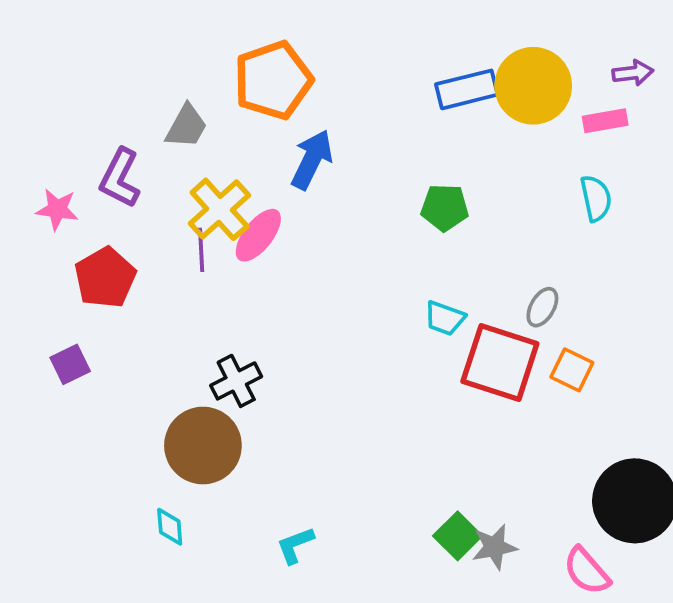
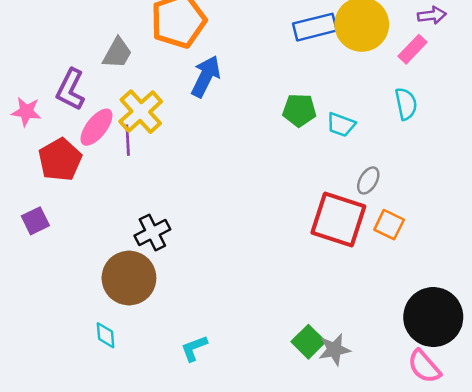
pink rectangle: (605, 121) -> (412, 49), turned -36
pink ellipse: (258, 235) -> (96, 127), moved
cyan trapezoid: (445, 318) -> (341, 125), moved
pink semicircle: (587, 571) -> (424, 366), moved

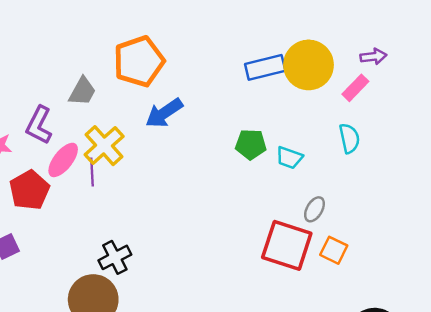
blue arrow: (206, 76) -> (164, 113), turned -150

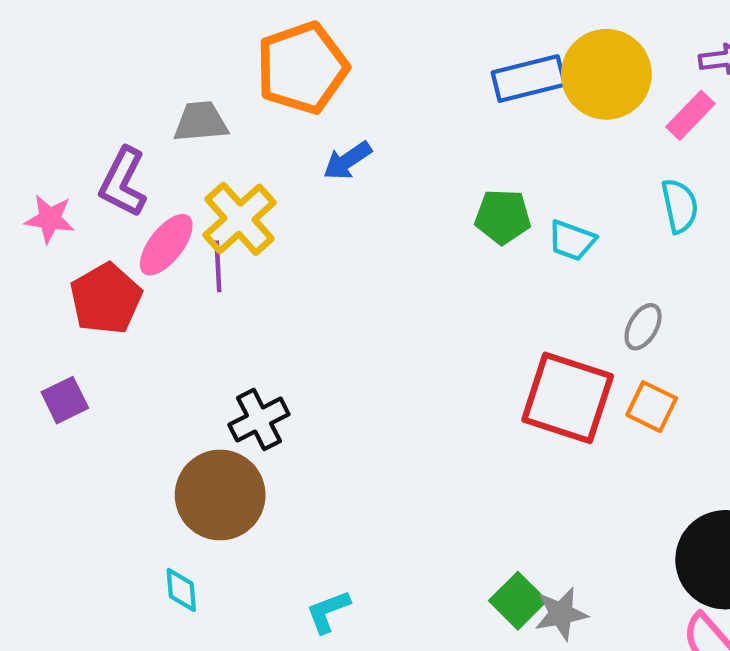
gray trapezoid: (82, 91) -> (201, 122), turned -124
blue arrow: (164, 113) -> (347, 161), size x0.7
gray ellipse: (315, 209) -> (643, 327), moved

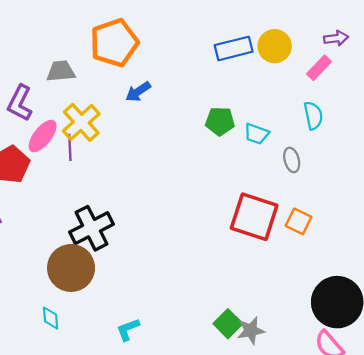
yellow circle: (606, 74) -> (275, 46), size x0.7
gray ellipse: (643, 327) -> (292, 160), moved, turned -45
black cross: (259, 419) -> (91, 228), size x1.4

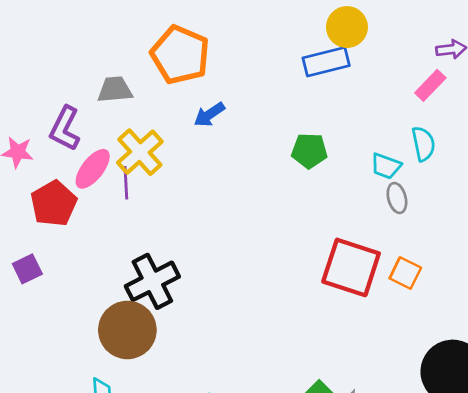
orange pentagon: (114, 43) -> (180, 55), turned -30
yellow circle: (275, 46) -> (347, 27), moved
cyan trapezoid: (256, 134) -> (386, 166), moved

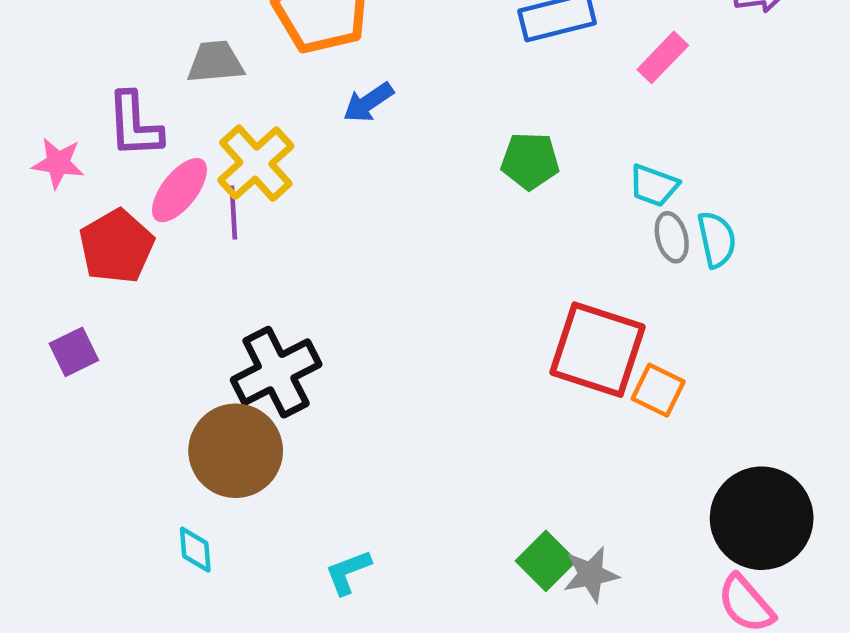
pink rectangle: (430, 85) -> (663, 57), moved
purple L-shape: (65, 128) -> (134, 125), turned -30
cyan semicircle: (423, 144) -> (717, 240), moved
orange square: (405, 273) -> (658, 390), moved

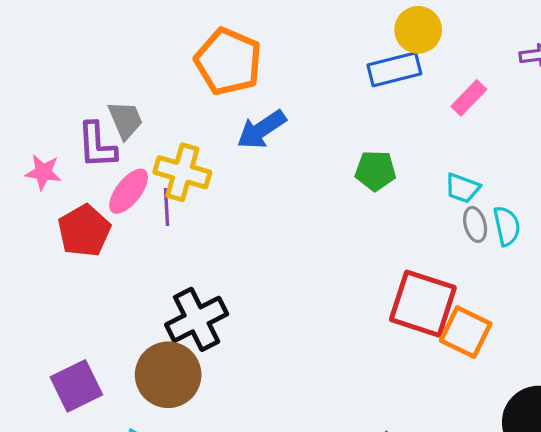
gray trapezoid: (215, 62) -> (125, 120), moved, turned 72
blue arrow: (368, 102) -> (261, 130), size x1.4
yellow cross: (256, 163) -> (182, 172), turned -32
purple square: (74, 352) -> (76, 386), moved, size x1.5
orange square: (658, 390) -> (466, 332), size x1.4

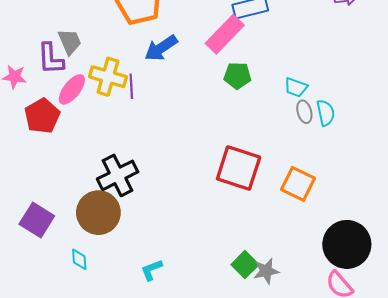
pink rectangle: (469, 98) -> (225, 34), moved, size x1.6
purple line: (167, 207) -> (131, 86), moved
red square: (423, 304) -> (239, 168), moved
purple square: (76, 386) -> (37, 220), turned -32

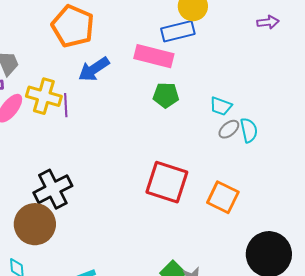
pink rectangle: (225, 34) -> (154, 56), turned 60
gray ellipse: (304, 112) -> (229, 129), turned 65

